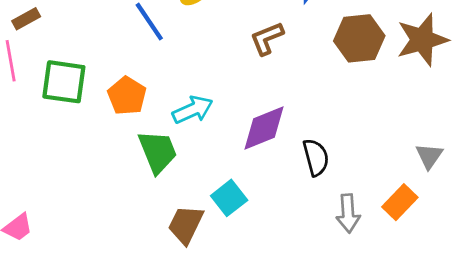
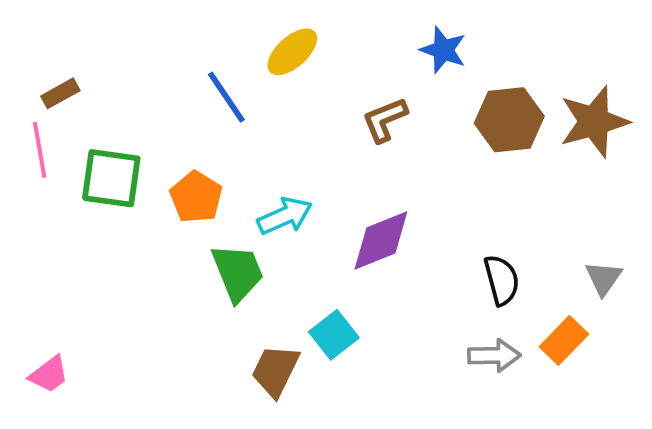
black semicircle: (316, 157) -> (502, 280), moved
gray arrow: (348, 213) -> (494, 355), turned -87

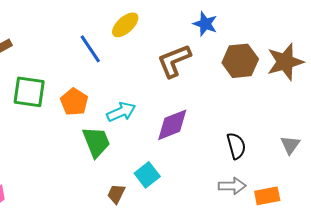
brown L-shape: (385, 120) -> (174, 61), size x1.4
orange rectangle: (564, 340) -> (267, 196), moved, turned 35
brown trapezoid: (275, 371) -> (116, 194), size x0.7

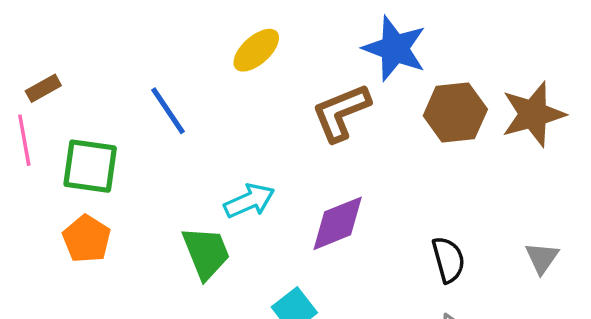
blue star: (205, 24) -> (395, 48), size x1.5
blue line: (90, 49) -> (168, 111), moved
orange pentagon: (74, 102) -> (87, 239), moved

